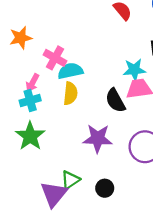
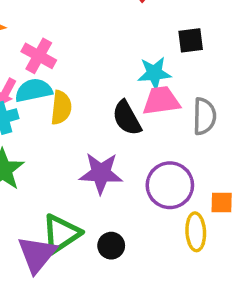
cyan semicircle: (70, 71) -> (34, 90), moved
green triangle: (70, 180) -> (61, 234), size x1.4

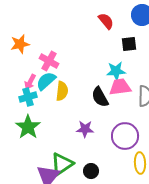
black square: (191, 40) -> (129, 44), moved
cyan semicircle: (34, 90) -> (46, 81), turned -30
purple star: (101, 173) -> (85, 129), size x0.7

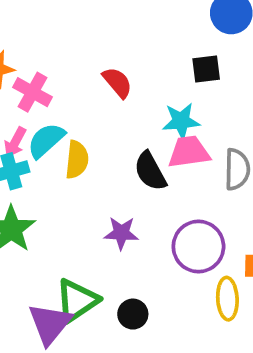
red semicircle: (106, 21) -> (117, 82), moved
pink cross: (49, 61) -> (33, 92), moved

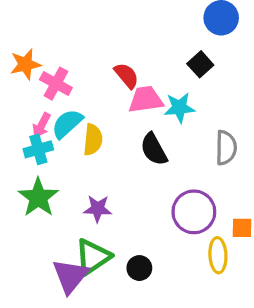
black square: (206, 69) -> (200, 64), turned -35
pink trapezoid: (189, 152) -> (146, 100), moved
purple star: (121, 233) -> (98, 209), moved

